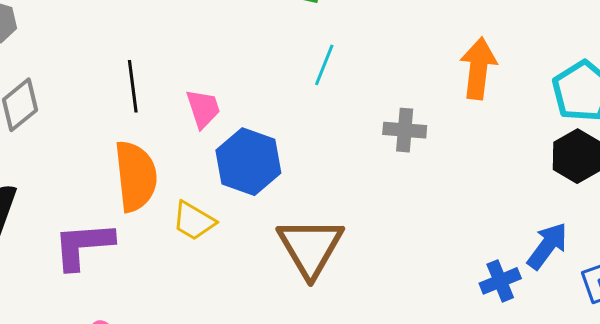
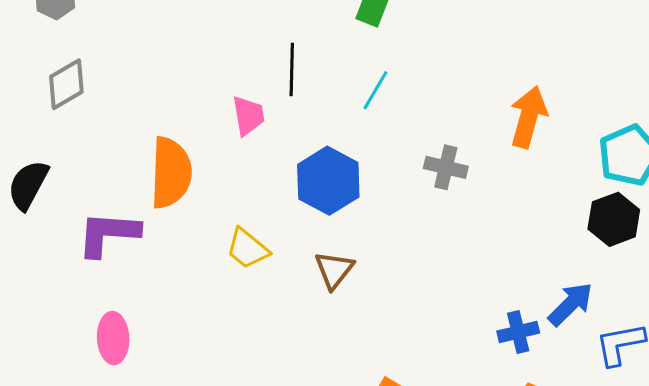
black line: (133, 86) -> (292, 69), moved
blue hexagon: (248, 162) -> (328, 181), moved
yellow trapezoid: (194, 221) -> (247, 249), moved
brown triangle: (310, 247) -> (334, 270), size x0.6

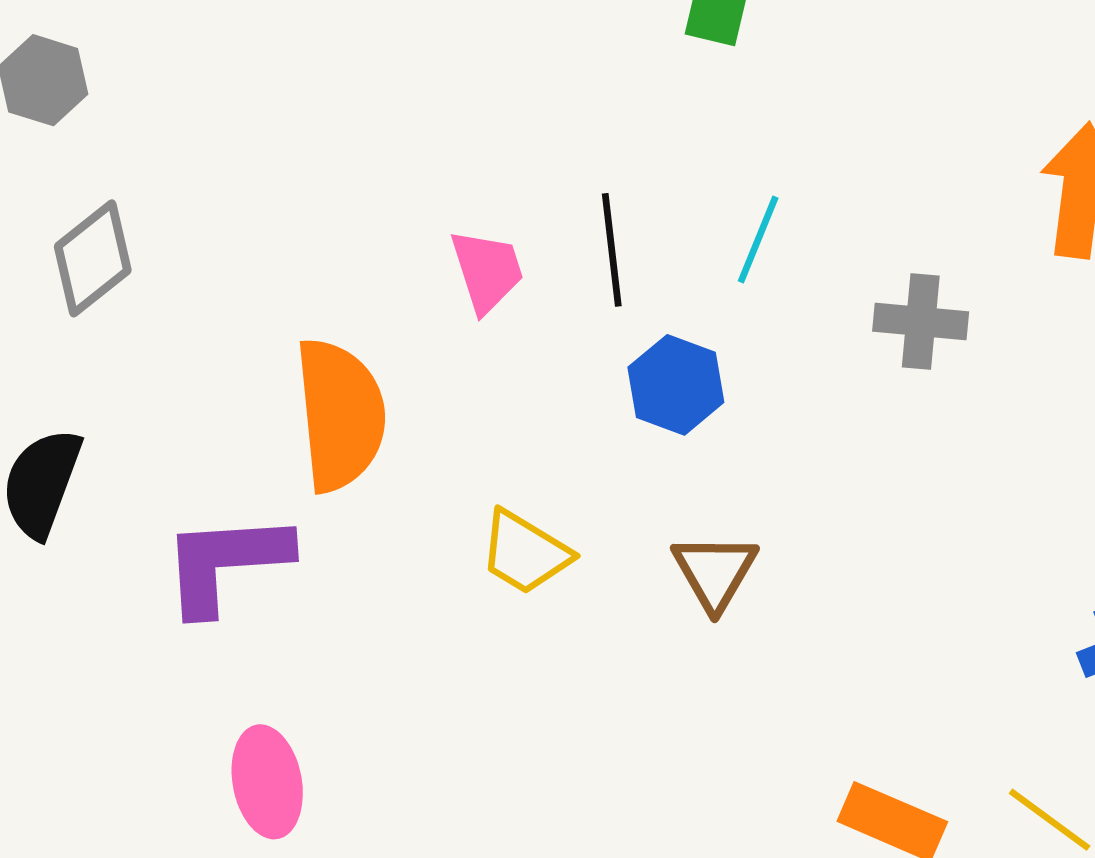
black line: (292, 69) -> (612, 250), moved
cyan line: (375, 90) -> (758, 239), moved
blue hexagon: (328, 181) -> (676, 385), size x0.7

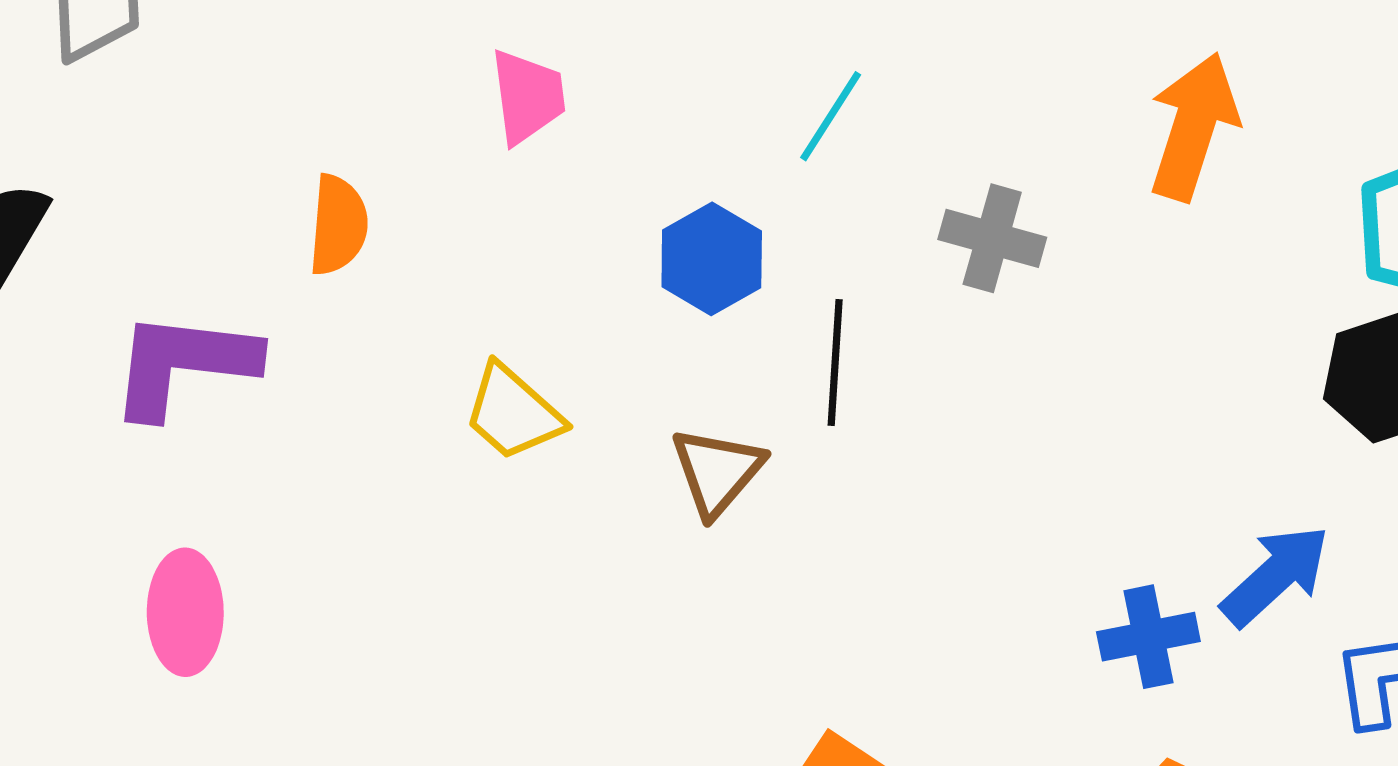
black line: (612, 250) -> (835, 362), moved
orange semicircle: (340, 415) -> (338, 225), size x0.6

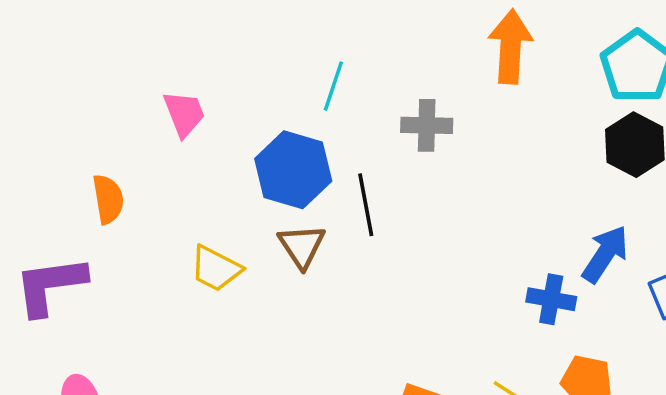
blue hexagon: (712, 259) -> (293, 170), size x1.4
brown triangle: (717, 471) -> (302, 246), moved
blue cross: (1148, 637) -> (551, 299), turned 36

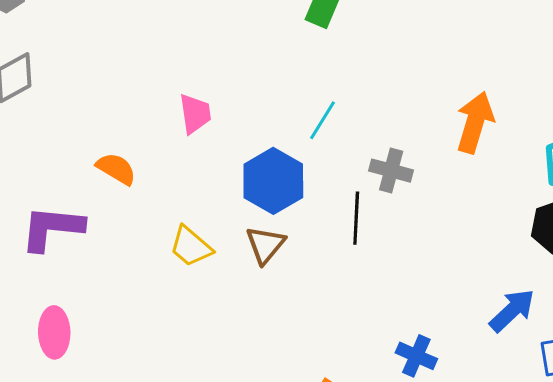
orange semicircle: (108, 199) -> (116, 169), turned -63
black line: (366, 205) -> (356, 218), moved
blue cross: (551, 299) -> (416, 356), moved

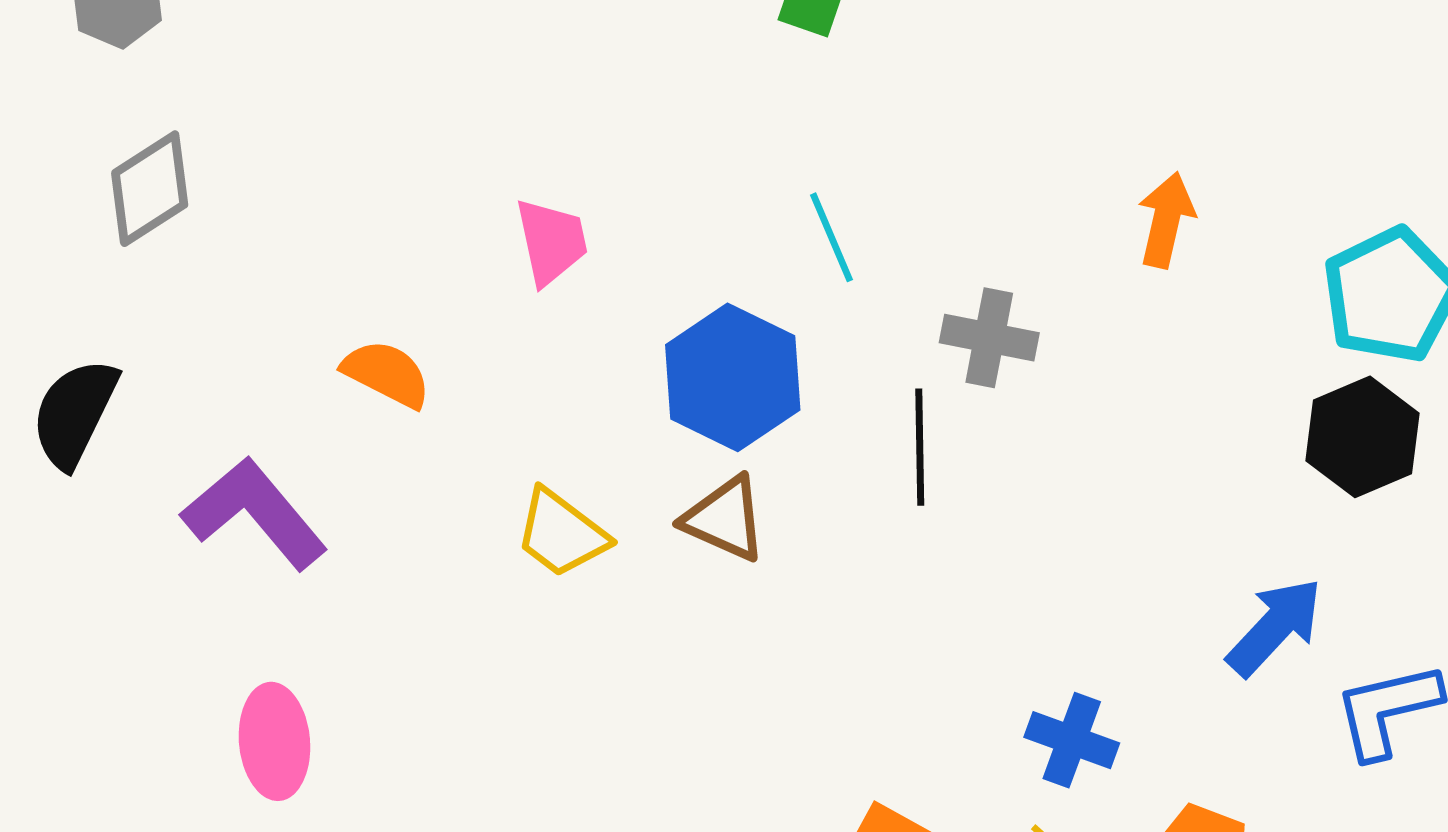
cyan line: (322, 120) -> (832, 237), turned -51
orange arrow: (475, 122) -> (1166, 220), size x0.7
purple L-shape: (52, 228) -> (254, 513), turned 48
brown triangle: (265, 245) -> (725, 519), turned -42

